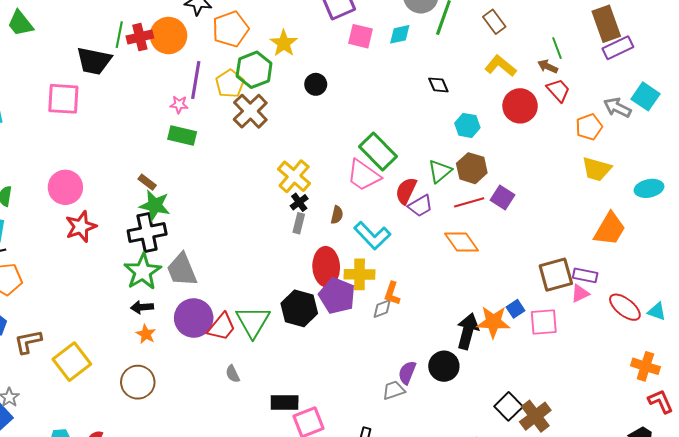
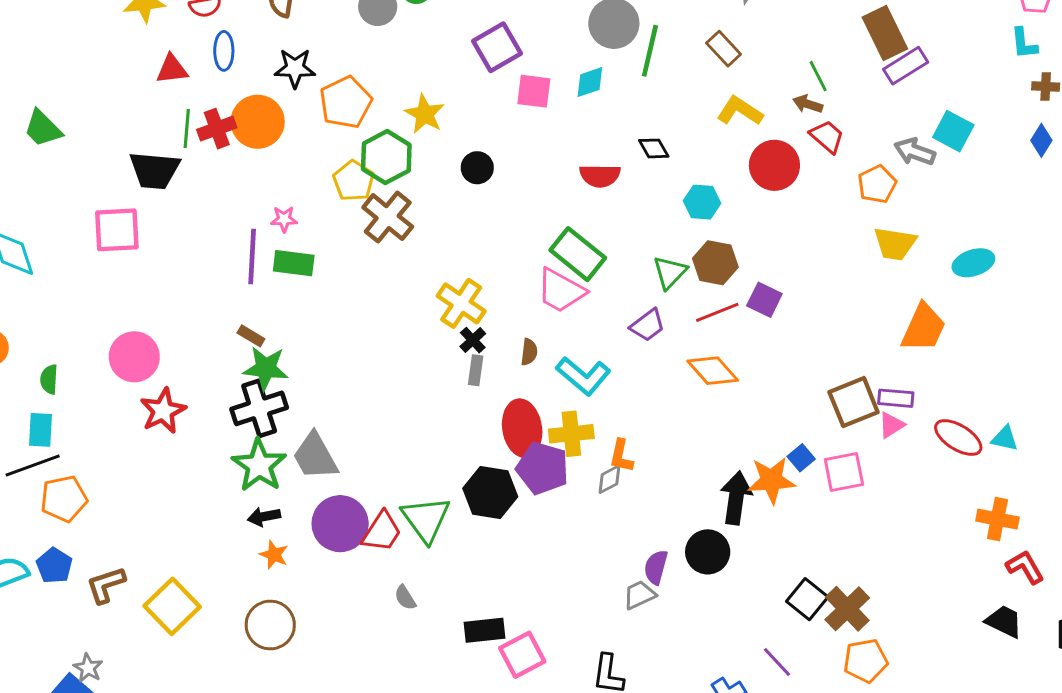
purple line: (196, 80) -> (252, 256), moved
red semicircle: (406, 191) -> (600, 176), moved, turned -108

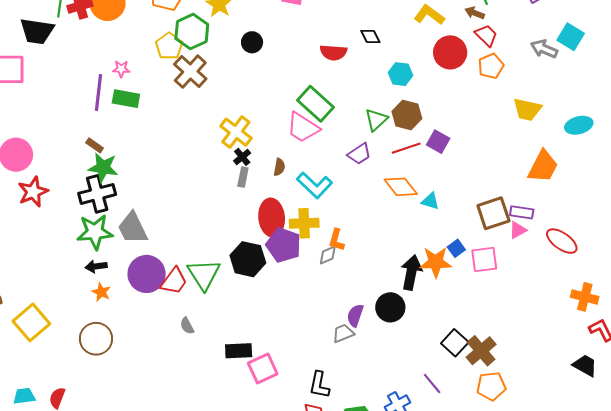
orange pentagon: (877, 184) -> (491, 66), moved
cyan triangle: (1005, 438) -> (430, 201), moved
green star: (259, 465) -> (95, 232), turned 30

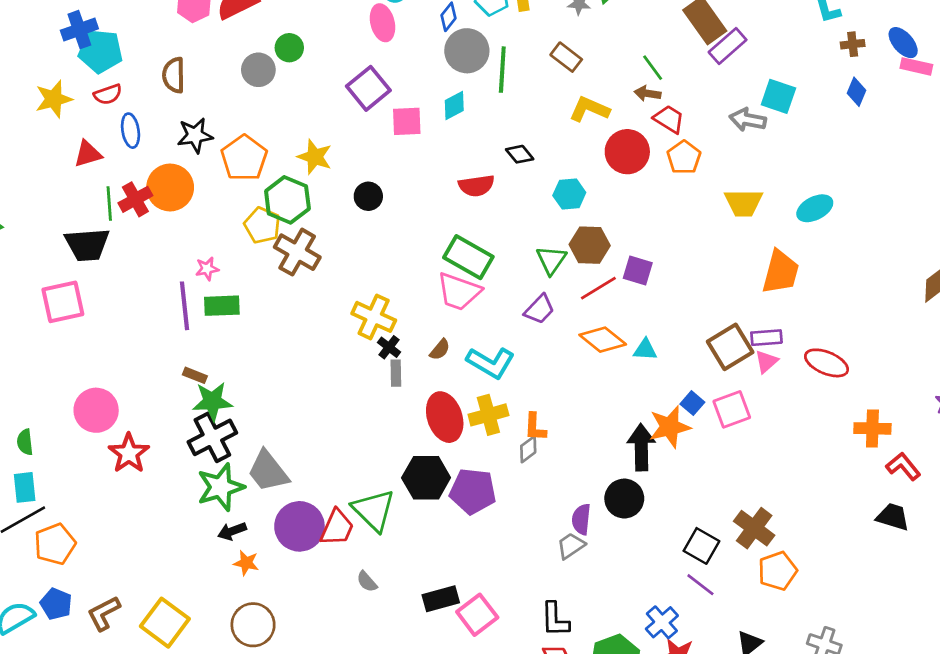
brown semicircle: (279, 167) -> (440, 350), turned 42
purple pentagon: (284, 245) -> (473, 491), moved
black square: (455, 343) -> (701, 546), moved

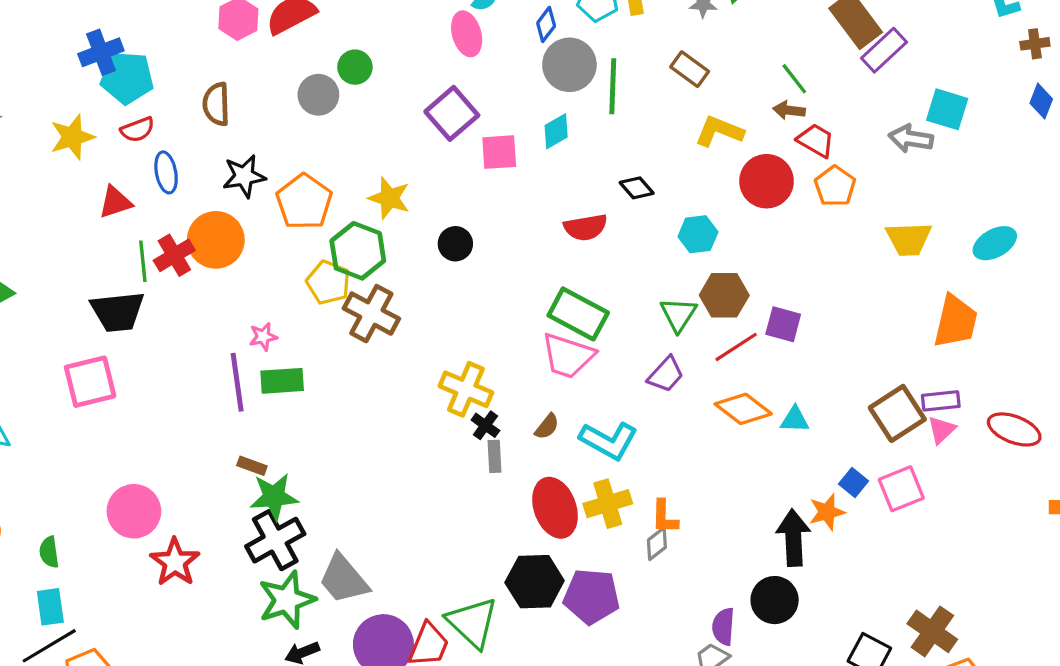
orange star: (670, 427) -> (827, 512), size x0.7

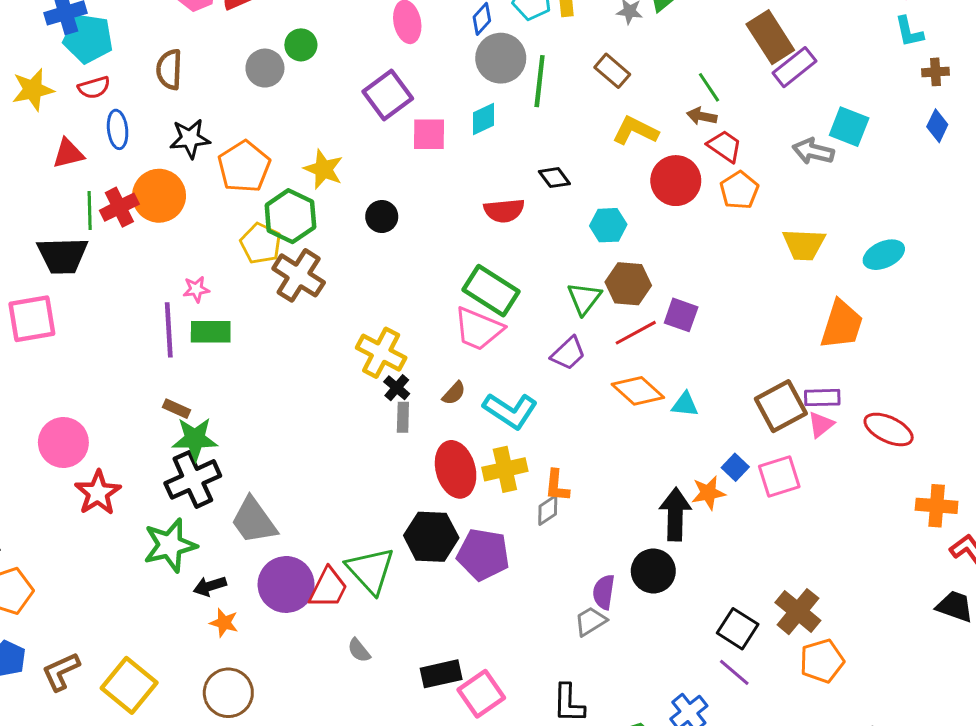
green star: (287, 600) -> (170, 545), moved

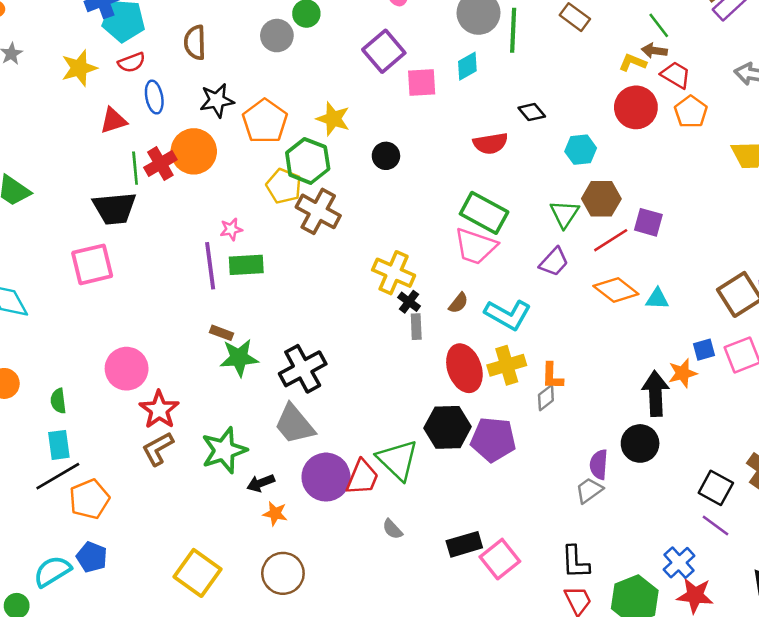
yellow L-shape: (635, 131) -> (633, 63), moved, size x0.7
blue square: (735, 467) -> (704, 350), turned 35
black cross: (193, 479) -> (303, 369), moved
brown L-shape: (61, 672) -> (158, 449), moved

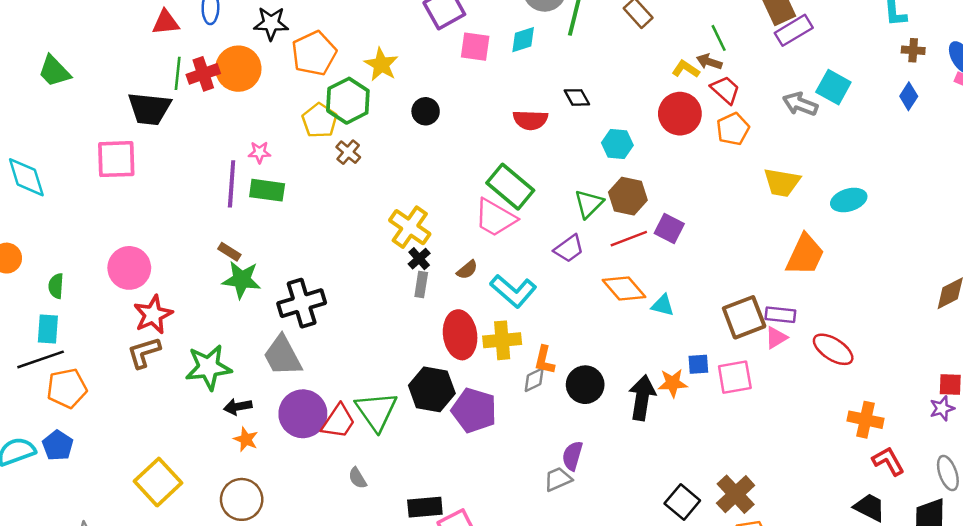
brown cross: (318, 211) -> (348, 152), size x0.6
black circle: (640, 443) -> (585, 385), moved

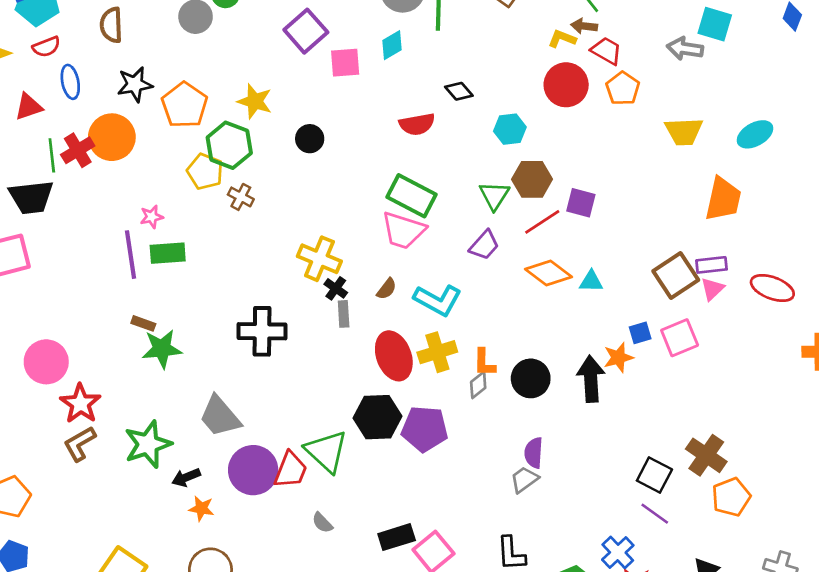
black cross: (302, 303) -> (262, 331), moved, turned 30

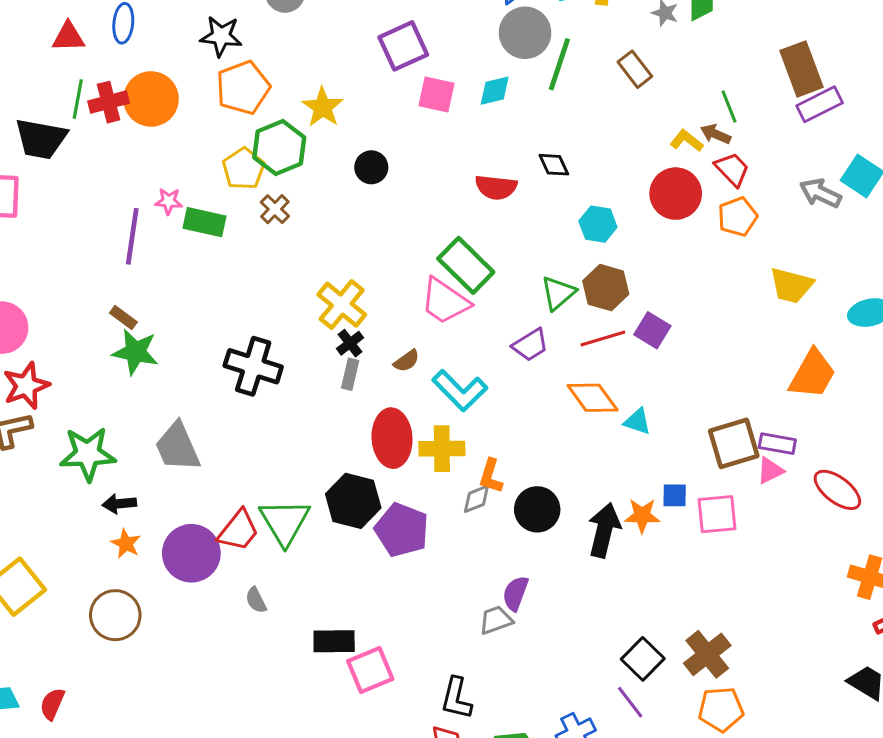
black star: (135, 84) -> (221, 36), moved
green rectangle: (168, 253) -> (204, 222), moved
purple circle: (253, 470) -> (191, 553), moved

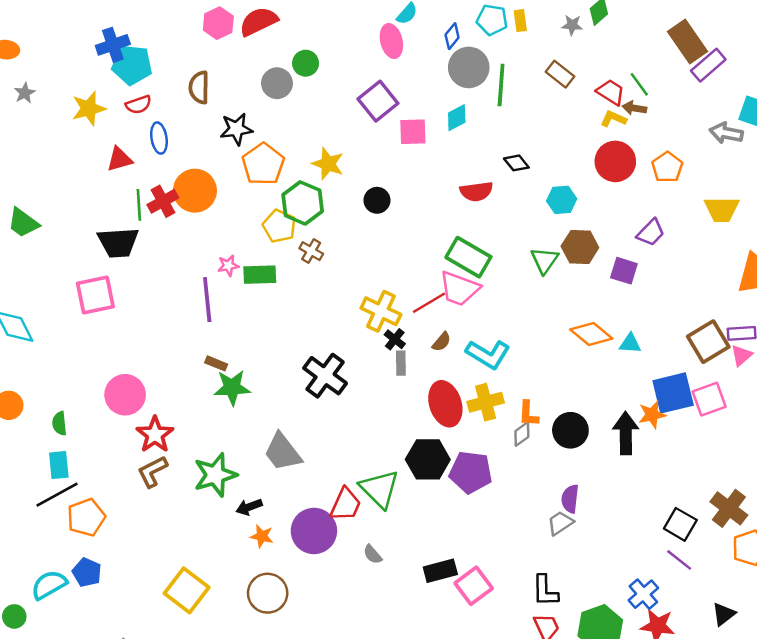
red trapezoid: (732, 169) -> (611, 92), moved
red line: (603, 338) -> (429, 303), moved
purple trapezoid: (530, 345) -> (651, 232), moved
black cross: (253, 366) -> (325, 376), turned 33
blue square: (675, 495) -> (673, 393), size x2.0

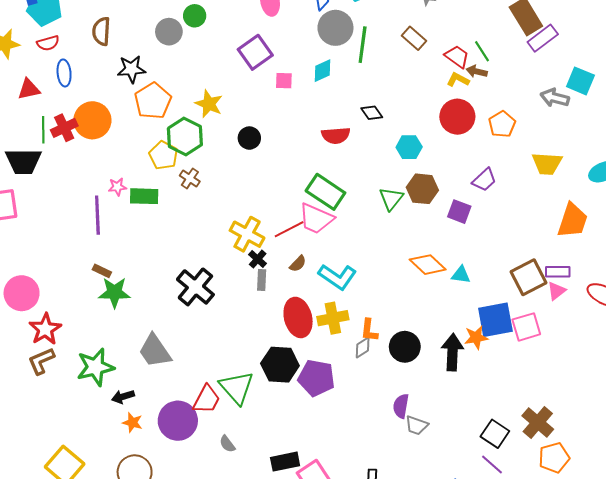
pink square: (413, 132) -> (284, 81), size x0.7
gray trapezoid: (560, 523) -> (416, 425), moved, turned -130

